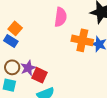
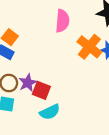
orange cross: (82, 40) -> (89, 47), turned 30

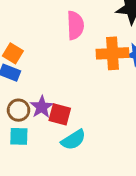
orange cross: (89, 47) -> (112, 53), turned -35

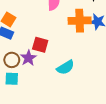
red square: (60, 114) -> (40, 45), moved
cyan semicircle: (73, 140) -> (65, 67), moved

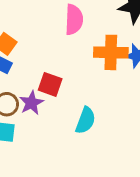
cyan semicircle: (65, 67) -> (85, 120), turned -42

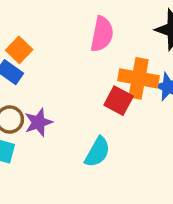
red square: (50, 84) -> (119, 101), moved

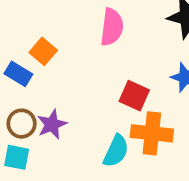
orange square: (19, 50) -> (43, 51), moved
orange cross: (139, 78) -> (152, 133), moved

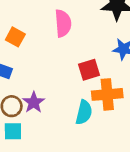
orange square: (43, 51) -> (15, 37), moved
red square: (134, 96) -> (89, 70), turned -30

